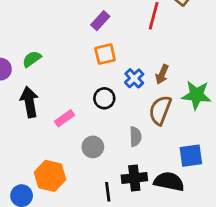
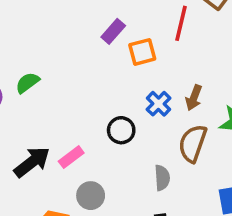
orange square: (105, 54) -> (142, 52), moved
black arrow: (29, 102) -> (32, 162), moved, turned 64
gray circle: (93, 147) -> (91, 196), moved

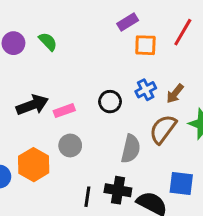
green semicircle: (27, 83) -> (48, 42), turned 66
gray semicircle: (162, 178) -> (131, 149), size x1.4

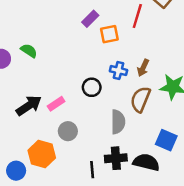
blue cross: (146, 90) -> (118, 71), turned -35
blue square: (181, 183) -> (166, 140), turned 30

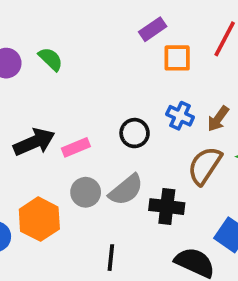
gray semicircle: (118, 122) -> (126, 190), moved, turned 40
black cross: (116, 158) -> (167, 207), moved

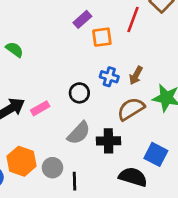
brown semicircle: (205, 166) -> (131, 109), turned 32
gray circle: (86, 192) -> (52, 168), moved

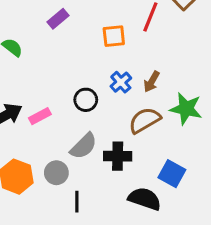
purple rectangle: (82, 19) -> (58, 19), moved
blue cross: (109, 77) -> (121, 82), turned 30
gray circle: (52, 168) -> (56, 173), moved

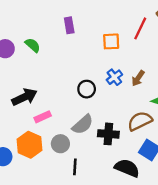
purple rectangle: (58, 19) -> (69, 25), turned -63
pink rectangle: (40, 116) -> (43, 117), moved
brown semicircle: (145, 120) -> (140, 121), moved

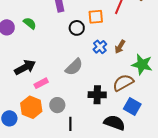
black circle: (87, 89) -> (77, 28), moved
gray semicircle: (83, 125) -> (74, 67), moved

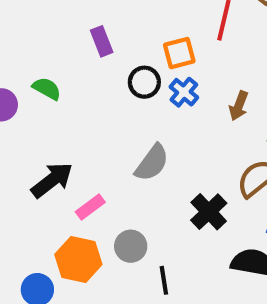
blue cross: (100, 47) -> (184, 92), moved
black cross: (97, 95) -> (209, 212), turned -36

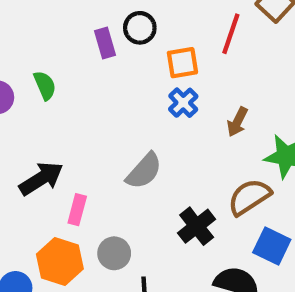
black circle: (144, 82) -> (140, 28), moved
green semicircle: (47, 89) -> (45, 85), turned 32
pink rectangle: (90, 207) -> (77, 210), turned -44

